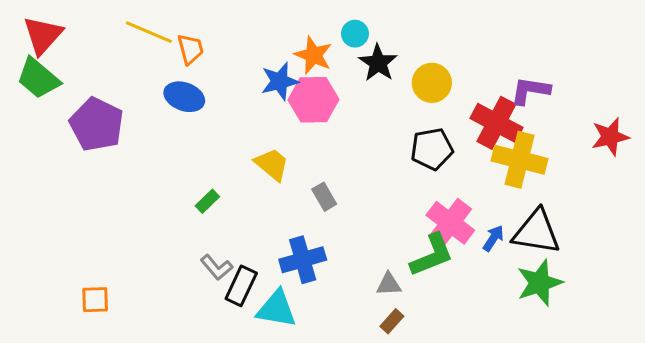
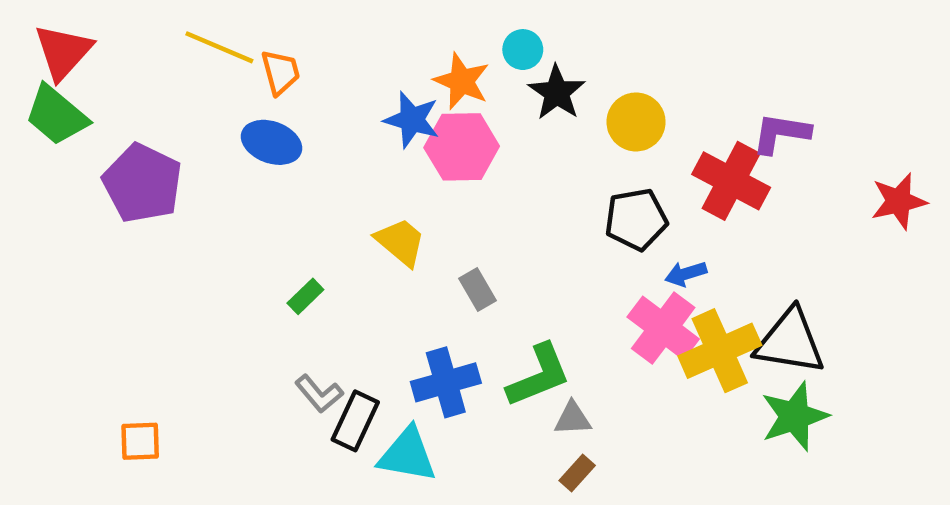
blue star: (280, 81) -> (412, 120), turned 30
yellow cross: (520, 160) -> (720, 351), moved, turned -38
blue arrow: (493, 238) -> (686, 274), moved, turned -140
green L-shape: (432, 255) -> (539, 376), moved

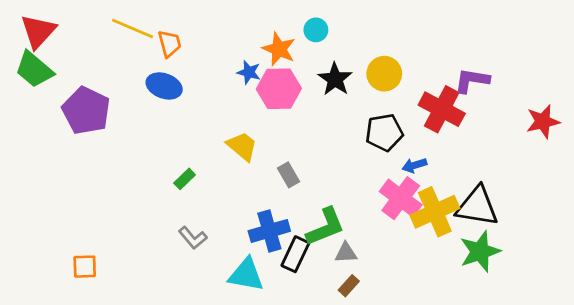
black star: (557, 93) -> (335, 79), moved
blue star: (412, 120) -> (249, 72), size x0.7
black rectangle: (355, 421) -> (295, 254), moved

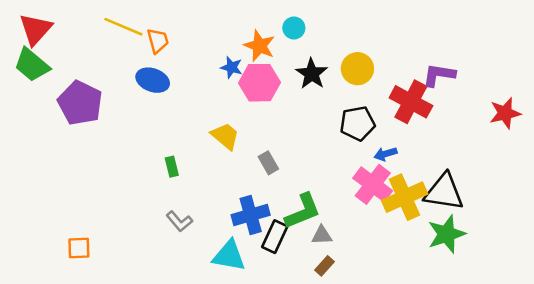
green rectangle: (185, 179) -> (172, 167), turned -60

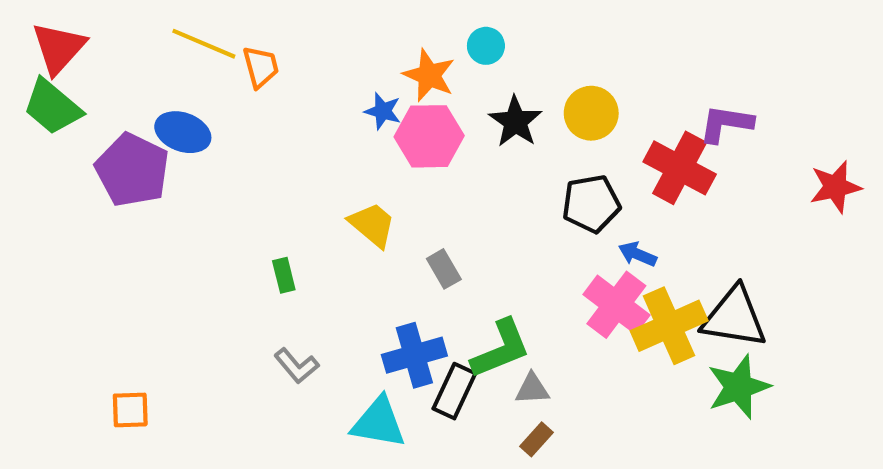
blue ellipse: (153, 80) -> (183, 132), moved
blue arrow: (385, 154) -> (637, 254), turned 40

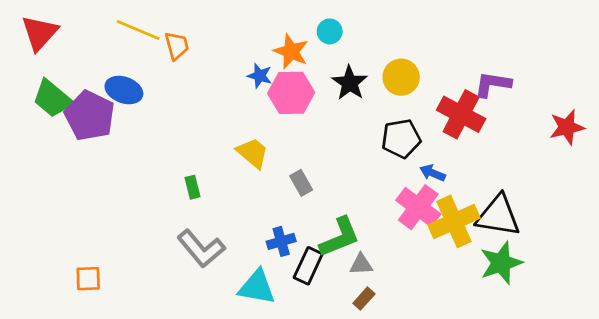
green trapezoid: (52, 107) -> (52, 99), moved
blue cross: (414, 355) -> (281, 241), size x0.7
gray L-shape: (296, 366) -> (201, 249), size x1.6

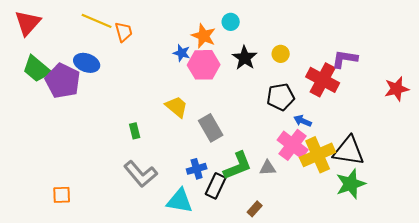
yellow circle: (401, 77) -> (281, 54), size x0.7
gray rectangle: (301, 183) -> (211, 128), size x1.5
gray triangle: (361, 264) -> (268, 168), moved

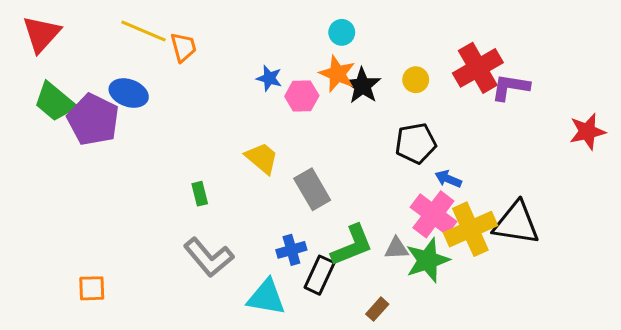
orange star: (204, 36) -> (337, 74), moved
pink hexagon: (204, 65) -> (302, 96), size x0.7
red cross: (323, 80) -> (478, 68), moved, turned 32
green star: (351, 184) -> (428, 260), moved

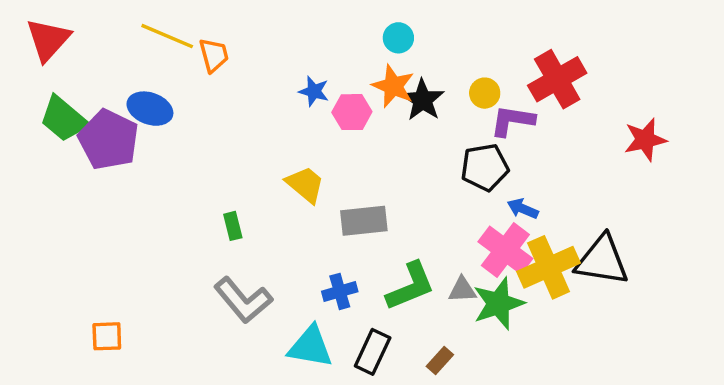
purple L-shape: (510, 87) -> (512, 121), moved
red star: (587, 132) -> (645, 140), moved
gray rectangle: (312, 189) -> (364, 221), turned -66
black rectangle: (320, 275) -> (373, 352), moved

